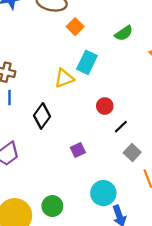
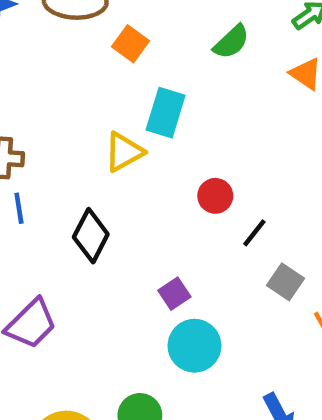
cyan circle: (103, 193) -> (194, 346), moved

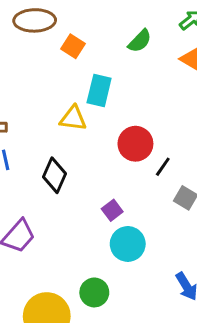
yellow triangle: (124, 152) -> (73, 118), turned 40
red circle: (215, 196) -> (135, 144), size x1.5

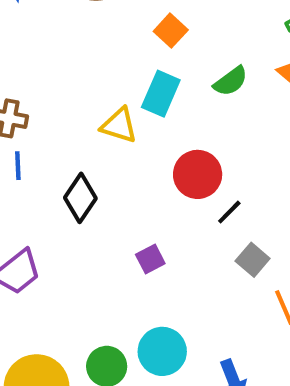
green semicircle: (140, 41) -> (231, 81), moved
orange square: (73, 46) -> (171, 31), moved
cyan circle: (128, 244) -> (162, 351), moved

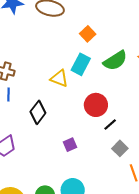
green semicircle: (231, 81) -> (115, 61), size x1.4

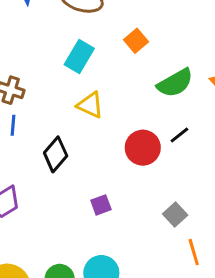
cyan rectangle: (81, 64) -> (79, 56), moved
black line: (110, 124) -> (179, 135), moved

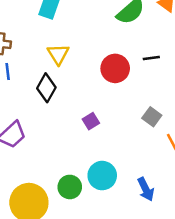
yellow triangle: (90, 105) -> (58, 54), moved, turned 45
black line: (179, 135) -> (151, 58), moved, turned 42

